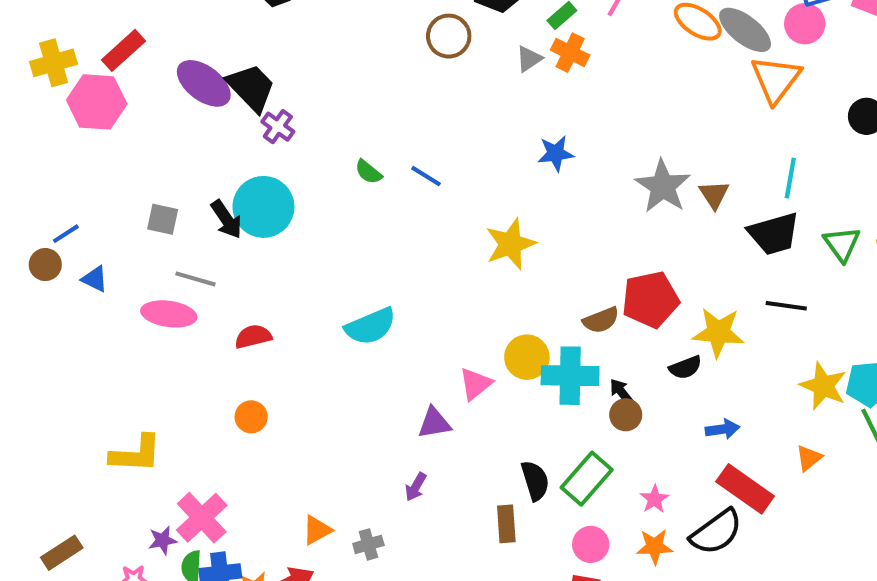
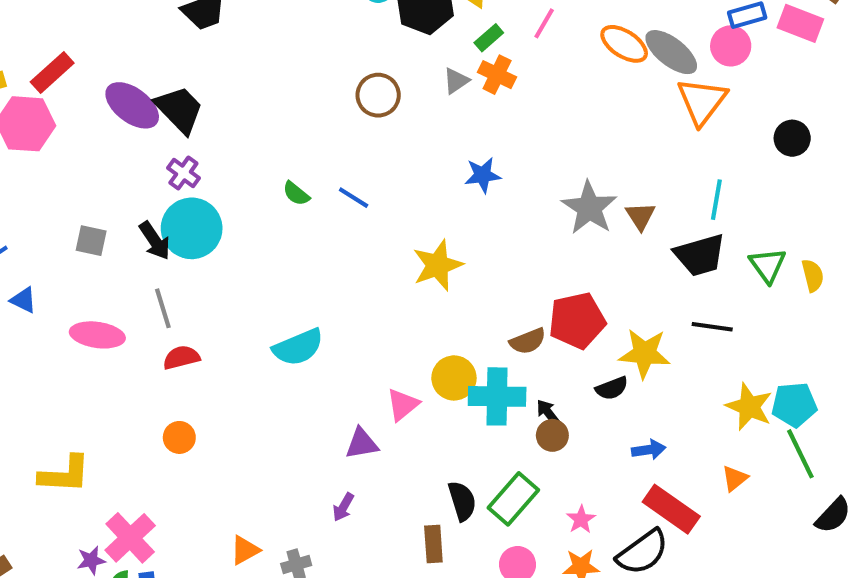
brown circle: (449, 36) -> (378, 95), moved
purple cross: (278, 127) -> (183, 173), moved
gray line: (196, 279) -> (163, 308), moved, turned 57

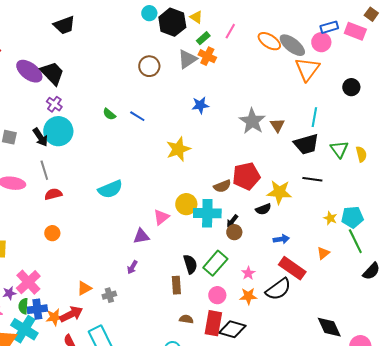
gray triangle: (456, 81) -> (187, 59), size x1.5
yellow star: (749, 407) -> (330, 218), size x0.6
black arrow: (548, 413) -> (232, 221), turned -104

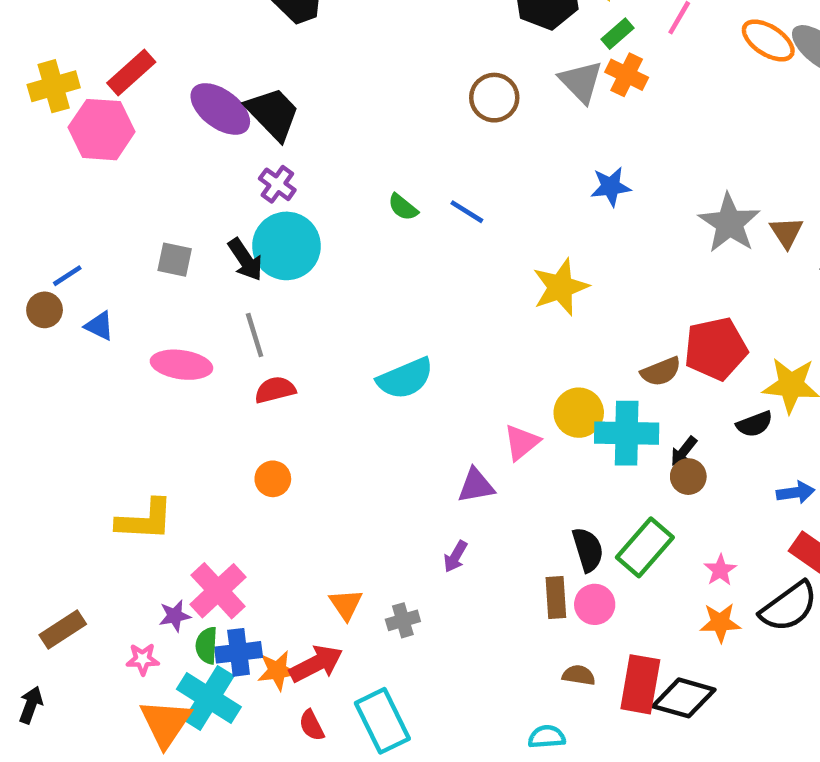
gray triangle: (187, 59) -> (581, 82), turned -40
orange triangle: (84, 288) -> (346, 604), turned -35
pink circle: (217, 295) -> (595, 604), moved

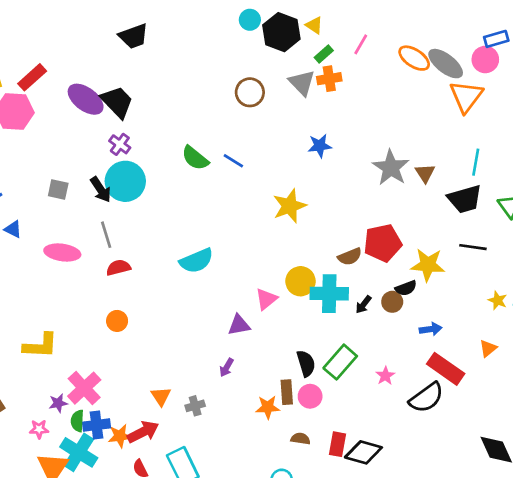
orange cross: (627, 75) -> (329, 79), turned -35
green semicircle: (403, 207) -> (195, 158), size x1.5
brown circle: (688, 477) -> (392, 302), moved
orange star: (720, 623) -> (268, 407), moved
red rectangle: (640, 684) -> (337, 444), size x0.7

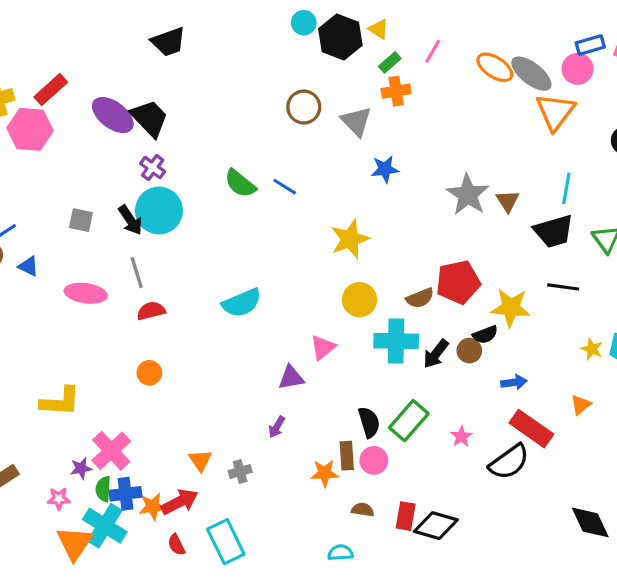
gray triangle: (302, 83) -> (356, 121), moved
yellow circle: (300, 281) -> (359, 300), moved
black arrow: (363, 305) -> (436, 354), size x1.4

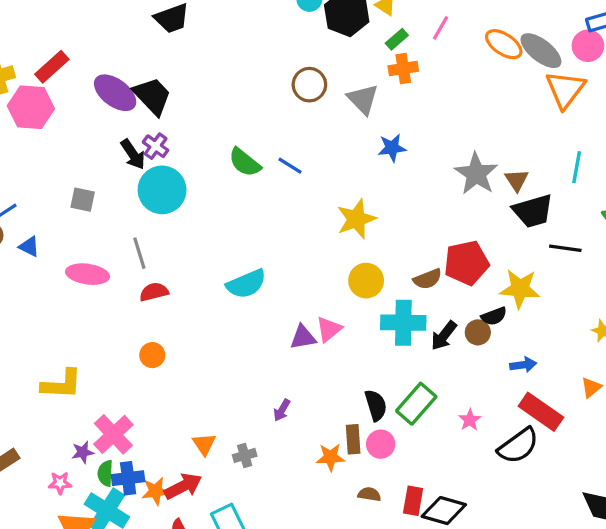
black arrow: (130, 220) -> (133, 154), moved
black trapezoid: (554, 231) -> (533, 211), moved
black line: (563, 287) -> (565, 248), moved
purple triangle: (291, 378) -> (303, 337), moved

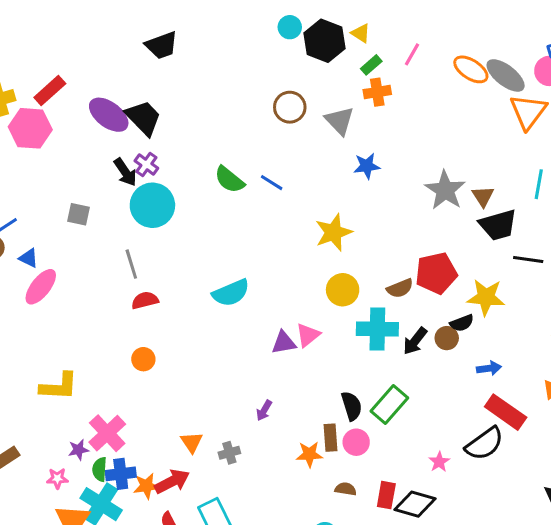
pink ellipse: (88, 274) -> (41, 287), moved, turned -60
pink star: (470, 420) -> (439, 462), moved

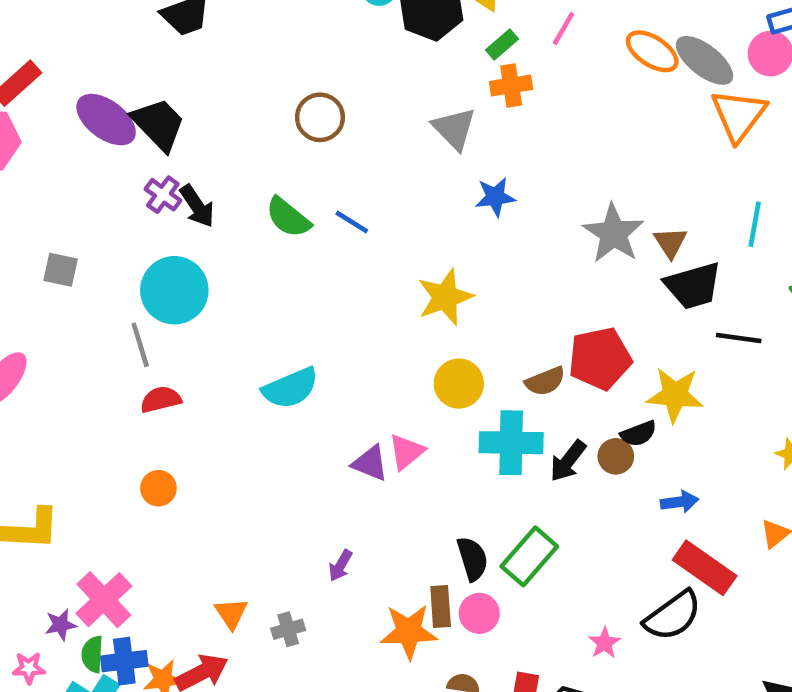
brown circle: (290, 107) -> (320, 117), moved
black arrow: (125, 172) -> (197, 206), moved
cyan circle: (152, 205) -> (174, 290), moved
purple triangle: (284, 343) -> (370, 463), turned 32
orange star: (309, 454) -> (409, 632), size x1.4

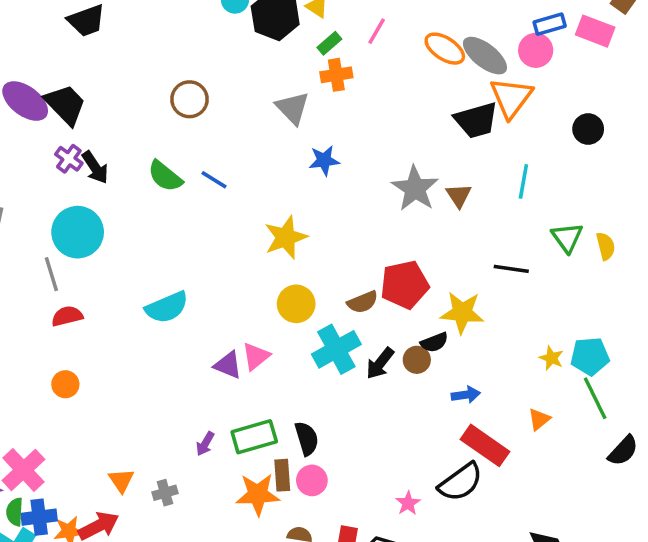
black trapezoid: (693, 286) -> (476, 120), moved
cyan cross: (511, 443) -> (336, 349), turned -30
green rectangle: (529, 556) -> (254, 437), moved, turned 33

